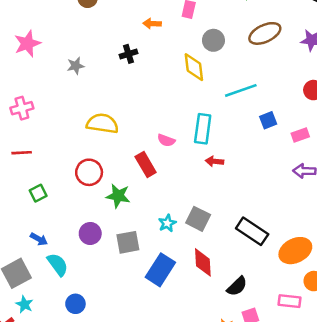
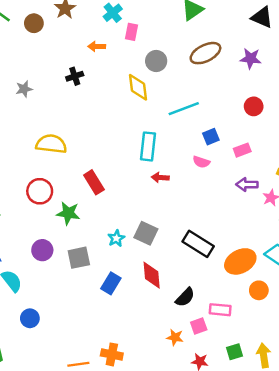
pink semicircle: (166, 140) -> (201, 162), moved
blue rectangle: (160, 270) -> (111, 283), size x0.7
pink rectangle: (290, 301) -> (220, 310), moved

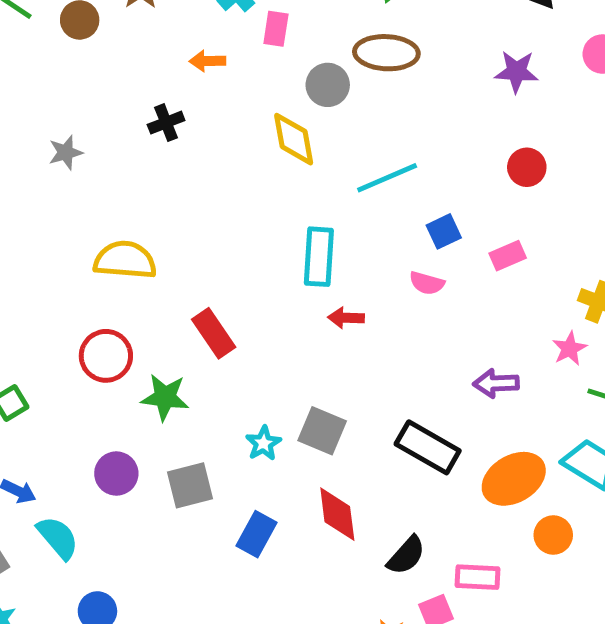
brown ellipse: (205, 53) -> (386, 53), moved, turned 32
purple arrow: (247, 185) -> (496, 383), moved

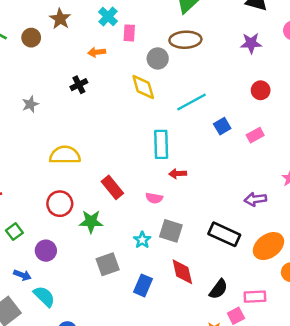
pink semicircle: (427, 283) -> (154, 198), moved
purple circle: (116, 474) -> (46, 251), moved

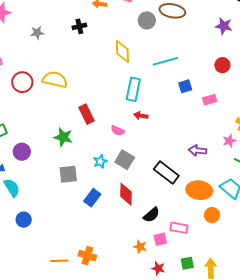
yellow diamond: (143, 87) -> (122, 51), moved
red circle: (60, 204) -> (22, 82), moved
orange ellipse: (268, 246) -> (199, 190), turned 30

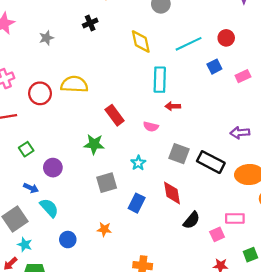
red circle: (222, 65) -> (226, 38), moved
gray square: (125, 160) -> (179, 154), moved
black semicircle: (151, 215) -> (192, 220), moved
orange star: (140, 247) -> (104, 229), moved

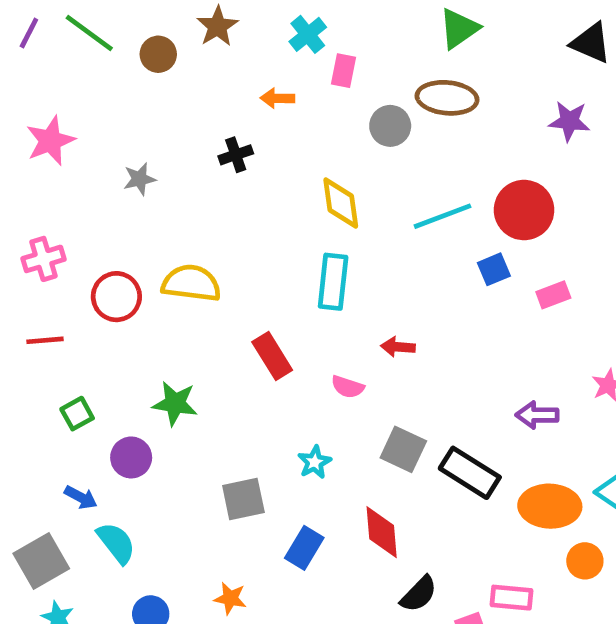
red circle: (226, 38) -> (524, 210), size x1.6
cyan rectangle: (160, 80) -> (333, 282), moved
green star: (94, 144) -> (175, 403), moved

